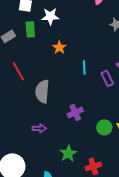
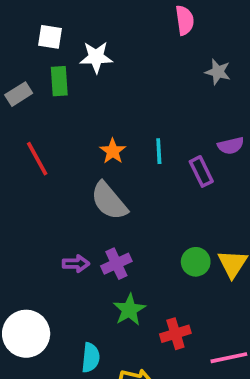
orange star: (59, 47) -> (113, 151), moved
gray semicircle: (42, 91) -> (109, 201), moved, turned -45
purple cross: (75, 112) -> (116, 264), moved

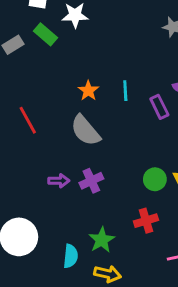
green rectangle: (59, 81) -> (45, 34), turned -45
red line: (37, 159) -> (28, 120), moved
green star: (129, 310) -> (102, 240), moved
red cross: (175, 334) -> (146, 221), moved

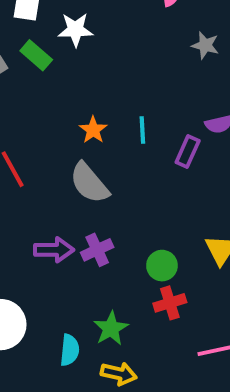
purple rectangle: (159, 107) -> (188, 152), turned 50
green circle: (155, 179) -> (162, 266), moved
purple arrow: (59, 181) -> (54, 250), size x1.4

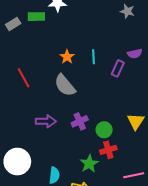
green rectangle: (36, 55) -> (36, 17), turned -42
purple cross: (97, 250) -> (80, 121), moved
green star: (111, 328) -> (89, 164), moved

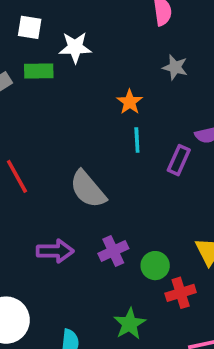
gray star: (127, 11) -> (175, 67), moved
orange star: (67, 57) -> (130, 102), moved
red cross: (108, 150) -> (181, 293), moved

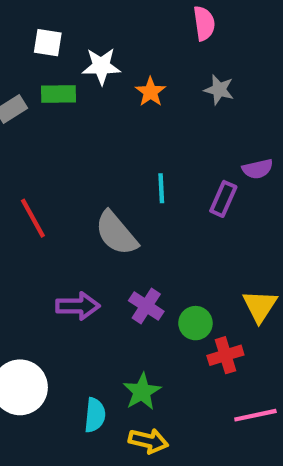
orange star: (130, 102) -> (151, 92), moved
cyan line: (137, 140) -> (161, 188), moved
purple cross: (113, 251) -> (146, 306), turned -32
green star: (130, 324) -> (142, 392), moved

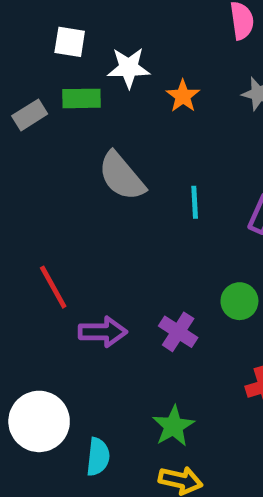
red line: (33, 218) -> (53, 287), moved
gray semicircle: (116, 233) -> (122, 176), moved
green circle: (195, 323) -> (239, 301), moved
cyan semicircle: (95, 415) -> (98, 457), moved

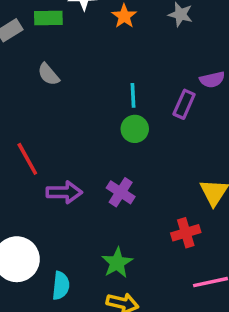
gray semicircle: (122, 176) -> (48, 74), moved, size x0.6
green circle: (239, 301) -> (135, 129), moved

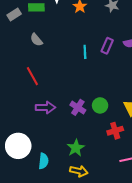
purple rectangle: (184, 104) -> (107, 46), moved
green circle: (135, 129) -> (100, 105), moved
red line: (27, 159) -> (32, 76), moved

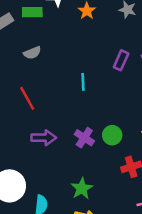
gray semicircle: (36, 40) -> (32, 53), turned -72
cyan line: (85, 52) -> (83, 82), moved

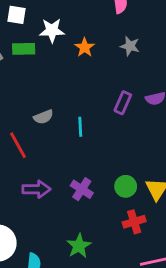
gray semicircle: (32, 53) -> (43, 117), moved
green circle: (112, 135) -> (126, 186), moved

